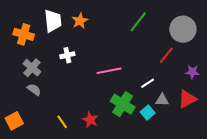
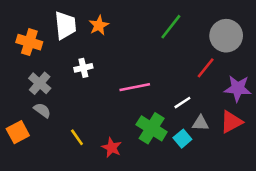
purple star: (192, 72) -> (238, 88), size x1.5
orange square: (14, 121) -> (18, 132), moved
yellow line: (62, 122) -> (77, 137), moved

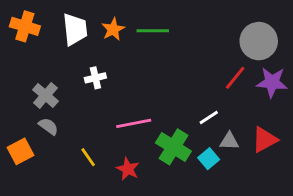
green line: (171, 27) -> (153, 31), moved, turned 52
orange cross: (29, 42) -> (25, 26), moved
pink line: (135, 87) -> (134, 123), moved
purple star: (238, 88) -> (272, 82), moved

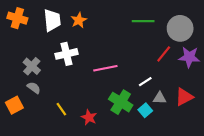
green line: (153, 31) -> (143, 21), moved
white cross: (95, 78) -> (66, 54), size x1.5
pink line: (134, 123) -> (105, 68), moved

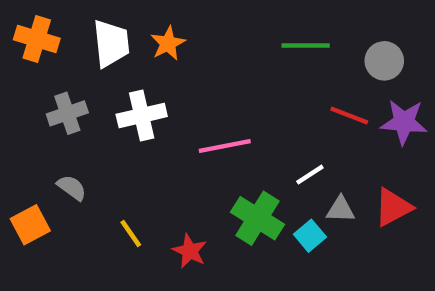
gray circle: (180, 28) -> (384, 61), size x0.7
red line: (164, 54) -> (349, 115), turned 72
gray cross: (32, 66) -> (67, 113), moved, turned 30

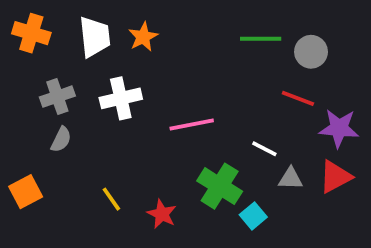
gray circle: (384, 61) -> (311, 52), moved
purple star: (404, 122) -> (339, 128), moved
white line: (310, 175) -> (264, 149), turned 60
gray semicircle: (72, 188) -> (61, 139), moved, turned 80
cyan square: (310, 236) -> (253, 216), moved

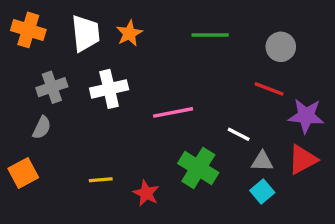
green line: (261, 39) -> (210, 35), moved
gray semicircle: (61, 139) -> (42, 128), moved
yellow line: (111, 199) -> (101, 180), turned -60
cyan square: (253, 216) -> (262, 192), moved

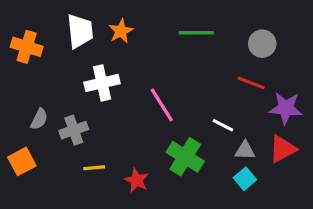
orange cross: (28, 30) -> (27, 47), moved
gray cross: (52, 87) -> (74, 130), moved
pink line: (173, 112) -> (162, 105), turned 69

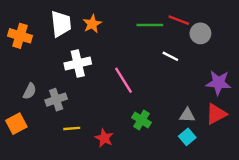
red line: (251, 83) -> (179, 20), moved
white line: (223, 125) -> (170, 56), moved
green cross: (185, 157) -> (142, 120), size x0.7

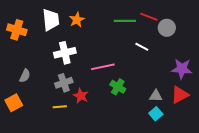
pink line: (123, 80) -> (103, 67), turned -70
gray cross: (56, 100) -> (64, 83), moved
green cross: (142, 120) -> (118, 87), moved
red star: (104, 138) -> (81, 96), moved

